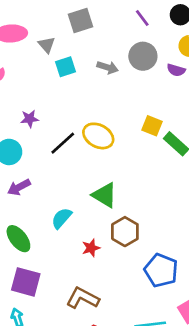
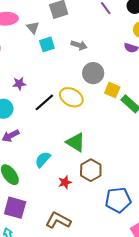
gray circle: (143, 56) -> (93, 73), moved
blue pentagon: (161, 270) -> (118, 200), turned -30

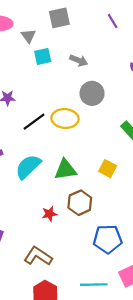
yellow square: (112, 90) -> (108, 169), moved
yellow ellipse: (71, 97) -> (65, 118), turned -30
green triangle: (76, 142) -> (65, 170), turned -45
cyan semicircle: (43, 159) -> (28, 167), moved, size x1.4

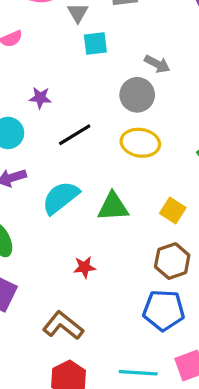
gray arrow: (79, 60) -> (157, 64), moved
gray circle: (92, 93) -> (137, 95), moved
yellow ellipse: (65, 118) -> (140, 143), moved
brown hexagon: (80, 203) -> (172, 261), moved

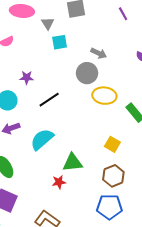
yellow ellipse: (140, 143) -> (104, 96), moved
green triangle: (113, 207) -> (73, 163), moved

